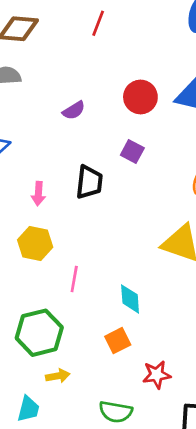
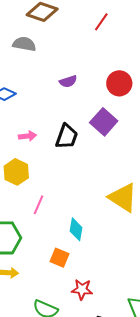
purple square: (132, 152) -> (104, 122), size x1.5
pink arrow: (38, 194) -> (28, 136), turned -114
orange square: (118, 341) -> (60, 258), turned 36

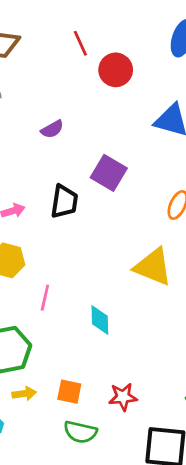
red line: (101, 22) -> (80, 43), turned -48
red circle: (119, 83) -> (116, 70), moved
orange square: (60, 258) -> (69, 392), moved

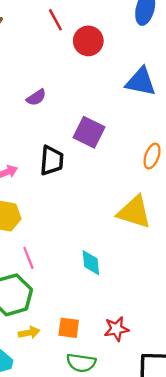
pink line: (45, 298) -> (28, 258), moved, turned -30

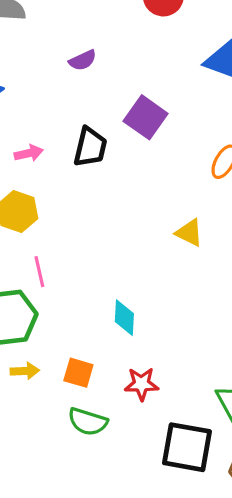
yellow triangle: (134, 212) -> (189, 233), size x0.6
cyan diamond: (91, 263) -> (124, 318), moved

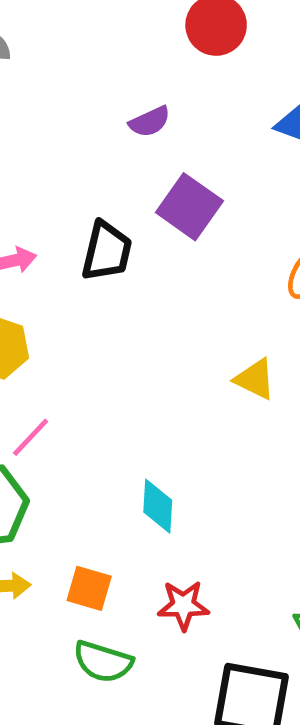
purple semicircle: (83, 60) -> (150, 122), moved
pink line: (39, 272) -> (31, 437), turned 56

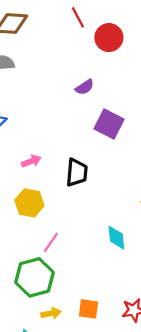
black trapezoid: (107, 251) -> (77, 172), moved
cyan diamond: (158, 506) -> (116, 238), moved

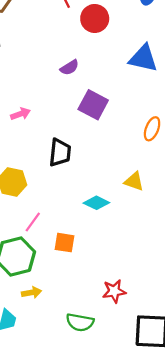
pink arrow: (31, 161) -> (20, 114), moved
cyan diamond: (116, 238) -> (96, 203), moved, turned -60
orange square: (88, 309) -> (64, 243), moved

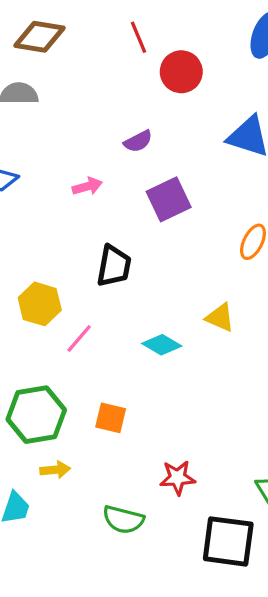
purple square: (93, 105) -> (169, 199), turned 32
pink arrow: (20, 114) -> (87, 186), moved
pink line: (33, 222) -> (79, 338), moved
orange square: (64, 243) -> (111, 418), moved

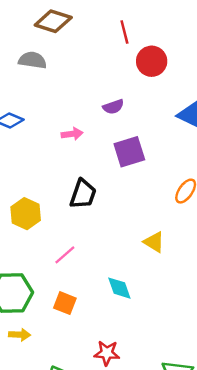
pink line: (79, 338) -> (65, 255), moved
cyan diamond: (162, 345) -> (119, 288), moved, turned 32

